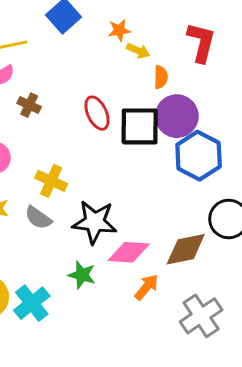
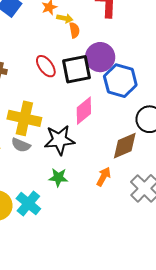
orange semicircle: (161, 77) -> (74, 30), moved
yellow cross: (51, 181) -> (24, 118), size x1.5
pink diamond: (129, 252) -> (84, 111), moved, turned -32

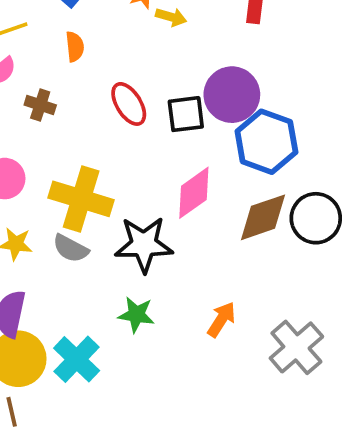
orange semicircle: (74, 30) -> (75, 47), moved
black square: (76, 69) -> (186, 114), size x0.7
brown diamond: (125, 146) -> (263, 217), moved

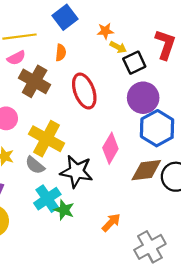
red ellipse: (129, 104) -> (84, 91), size x1.4
brown cross: (40, 105) -> (35, 81), size x1.8
black square: (186, 114) -> (134, 63), moved, turned -30
pink diamond: (194, 193) -> (110, 148), turned -36
cyan cross: (77, 359) -> (47, 199), moved

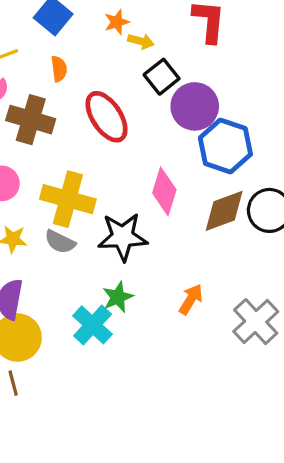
black square: (134, 63) -> (162, 77), moved
cyan cross: (47, 199) -> (93, 325), moved
green star: (64, 210) -> (118, 297), turned -30

